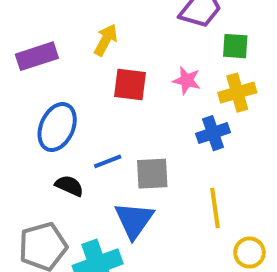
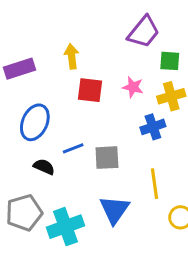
yellow arrow: (106, 40) -> (72, 56), turned -35
blue triangle: (134, 220) -> (115, 210), moved

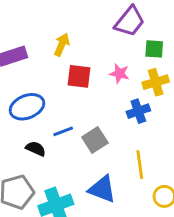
yellow arrow: (72, 56) -> (62, 45), turned 30
blue ellipse: (35, 122) -> (27, 107), turned 44
gray square: (107, 158) -> (95, 140), turned -30
blue triangle: (115, 210) -> (102, 189), turned -44

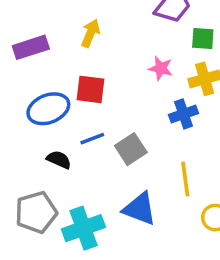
red square: (79, 76) -> (90, 89), moved

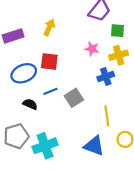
blue triangle: (140, 209) -> (94, 146), moved

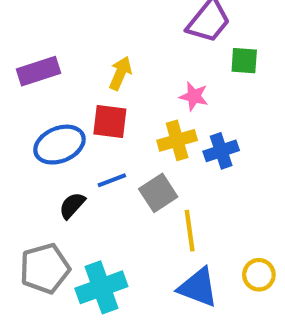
yellow arrow: (49, 27) -> (120, 73), moved
yellow cross: (119, 55) -> (177, 140), moved
black semicircle: (30, 104) -> (72, 205), turned -72
yellow line: (107, 116) -> (190, 231), moved

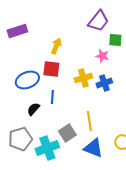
purple rectangle: (38, 71) -> (17, 31), moved
pink star: (194, 96) -> (102, 56), moved
blue line: (112, 180) -> (52, 97), turned -64
gray square: (158, 193) -> (67, 133), moved

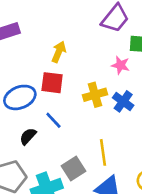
blue cross: (104, 83) -> (123, 101), turned -35
blue line: (52, 97) -> (53, 120), turned -48

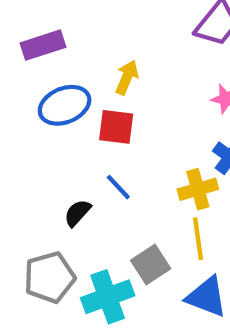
yellow cross: (95, 95) -> (198, 189), moved
blue ellipse: (20, 97) -> (65, 105), moved

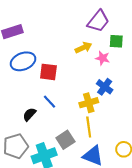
yellow arrow: (127, 77) -> (83, 48), moved, turned 42

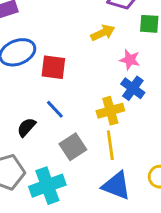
pink star: (102, 58) -> (130, 60), moved
gray square: (65, 140) -> (73, 147), moved

